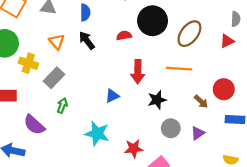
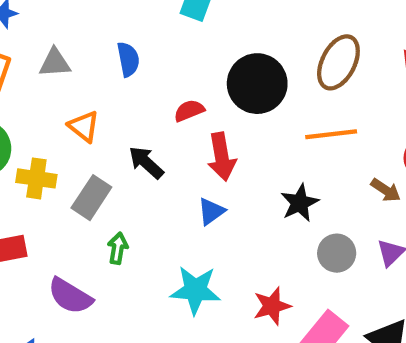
black circle: (153, 21) -> (257, 84), moved
red semicircle: (124, 36) -> (189, 111), moved
black arrow: (87, 40) -> (146, 162), moved
red arrow: (138, 72) -> (222, 157), moved

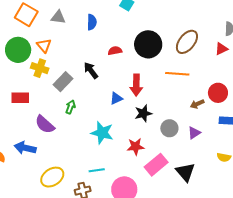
orange triangle: (84, 126) -> (44, 46), moved
red arrow: (222, 157) -> (136, 85), moved
brown arrow: (386, 190) -> (197, 104), turned 112
black star: (300, 203) -> (143, 113), moved

